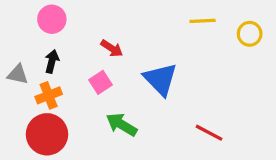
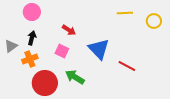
gray triangle: (18, 74) -> (11, 46), turned -48
pink square: (100, 82) -> (62, 51), turned -32
red line: (209, 133) -> (127, 66), moved
red circle: (47, 134) -> (45, 83), moved

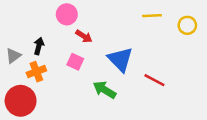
pink circle: (32, 12) -> (67, 14), moved
green arrow: (75, 77) -> (105, 90), moved
red circle: (45, 83) -> (21, 101), moved

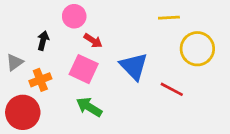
yellow circle: (187, 25) -> (197, 49), moved, size x1.6
black arrow: (39, 46) -> (43, 41), moved
pink square: (75, 62) -> (84, 69), size x1.5
green arrow: (105, 90) -> (89, 107), moved

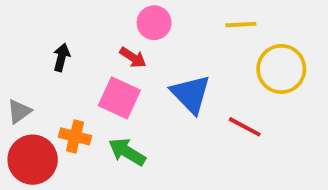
pink circle: (74, 16) -> (154, 23), moved
gray triangle: (15, 62) -> (19, 111), moved
orange cross: (40, 80) -> (75, 136), moved, turned 35

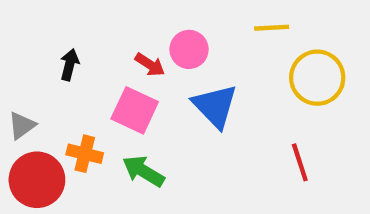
pink circle: (154, 23) -> (189, 49), moved
red line: (245, 127) -> (300, 162), moved, turned 44

